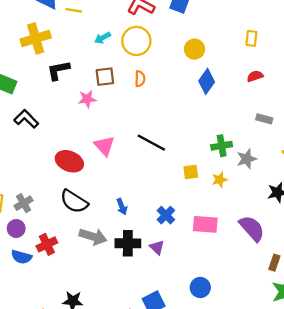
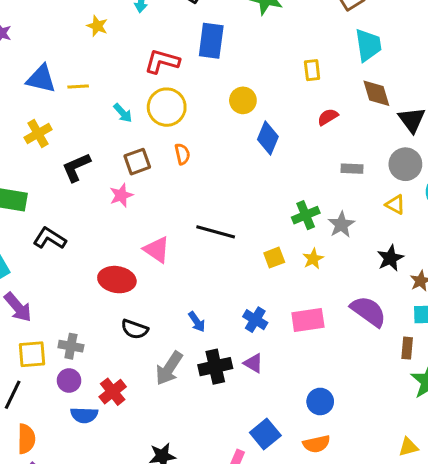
yellow cross: (36, 38) -> (38, 133), size x0.7
cyan arrow: (103, 38) -> (123, 113), turned -91
black semicircle: (74, 201) -> (135, 329), size x0.7
gray cross: (24, 203) -> (71, 346), turned -36
gray arrow: (93, 237) -> (169, 368), turned 120

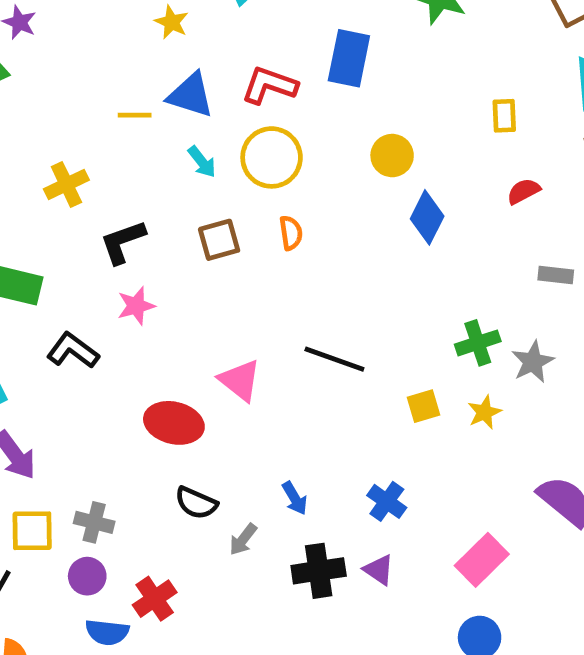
blue triangle: (41, 79) -> (191, 95), moved
pink star: (121, 195) -> (136, 306), moved
pink rectangle: (308, 320) -> (482, 560), moved, turned -40
gray arrow: (169, 368) -> (243, 539), moved, size x0.6

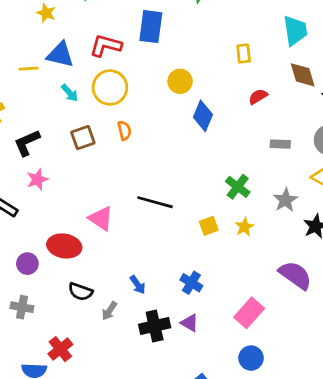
green cross: (478, 343) -> (238, 187), turned -30
gray star: (533, 362) -> (285, 200), moved
purple circle: (87, 576) -> (27, 264), moved

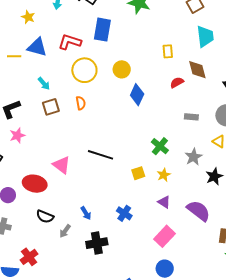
brown diamond: (303, 75) -> (197, 70), moved
yellow circle: (110, 88) -> (84, 70), moved
cyan arrow: (70, 93) -> (44, 84), moved
purple triangle: (190, 323) -> (164, 202), moved

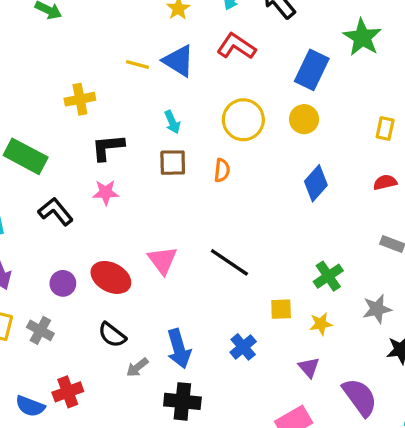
blue rectangle: (102, 30) -> (312, 70), moved
red L-shape: (70, 42) -> (236, 46), moved
yellow circle: (122, 69) -> (304, 119), moved
blue arrow: (86, 213) -> (179, 349), size x1.6
blue cross: (124, 213) -> (243, 347), moved

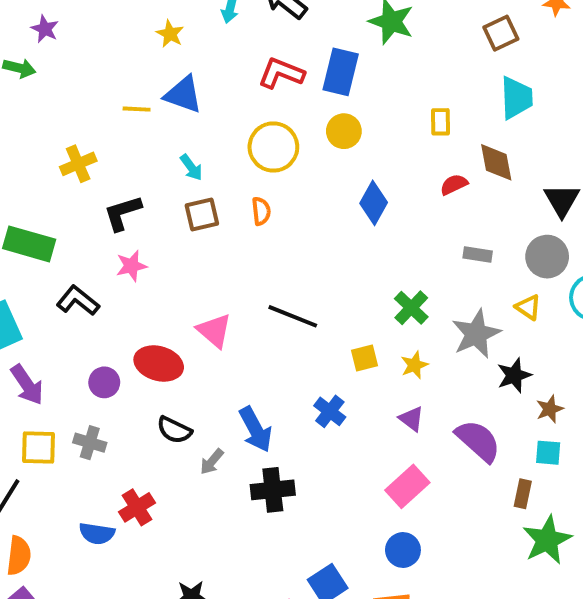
red L-shape: (236, 46) -> (281, 73), moved
gray star: (377, 309) -> (476, 334), size x1.4

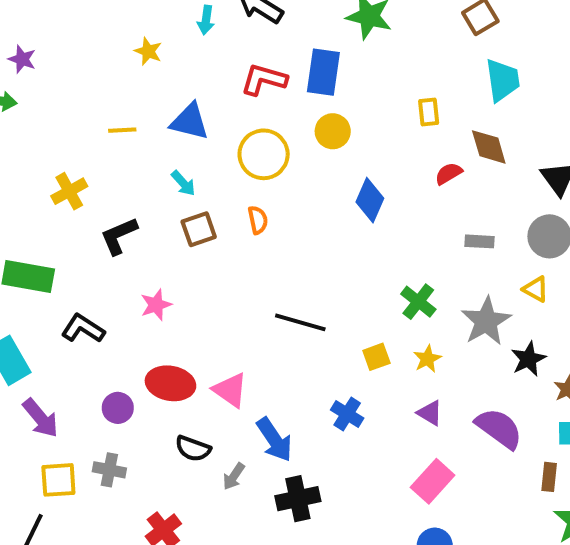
blue triangle: (183, 95) -> (190, 122), moved
pink star: (131, 266) -> (156, 305), moved
pink triangle: (214, 331) -> (230, 390), moved

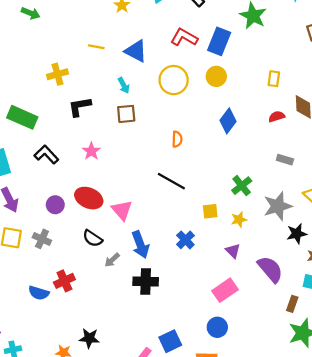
orange semicircle: (258, 220) -> (177, 139), moved
pink star: (156, 305) -> (91, 151), turned -30

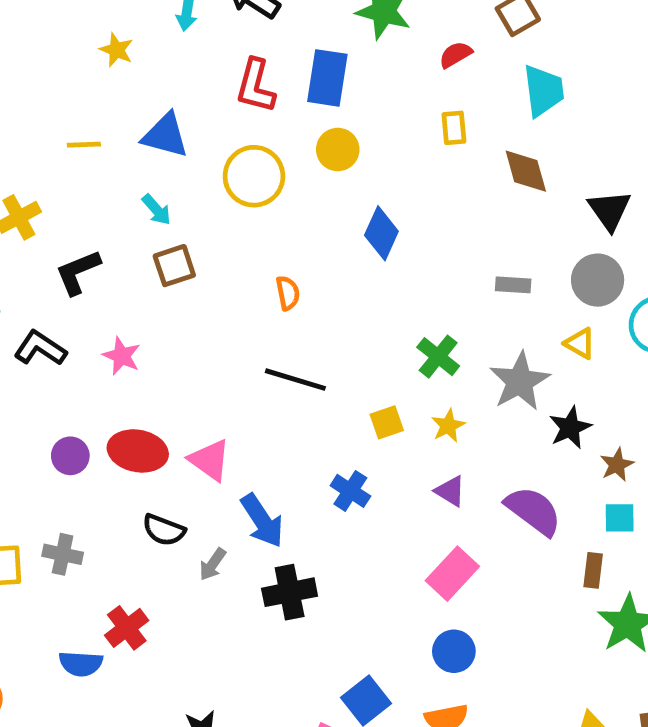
red L-shape: (184, 37) -> (256, 86), turned -92
red semicircle: (277, 117) -> (456, 55), moved
black L-shape: (46, 155) -> (40, 348), moved
purple circle: (55, 205) -> (70, 456), moved

